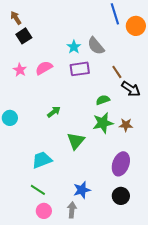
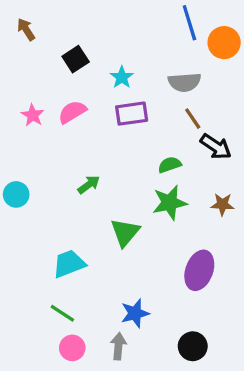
black square: (24, 36) -> (76, 59), moved
gray semicircle: (96, 46) -> (184, 82), moved, turned -54
brown star: (126, 125) -> (222, 204), moved
black circle: (121, 196) -> (193, 346), moved

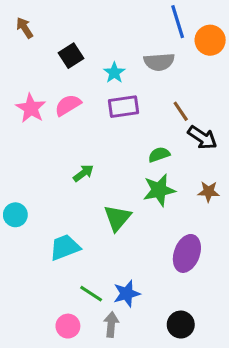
gray semicircle: (184, 82) -> (159, 62), moved
pink star: (33, 115) -> (31, 108), size x1.4
cyan circle: (16, 194) -> (15, 215), moved
green line: (62, 313) -> (91, 294), moved

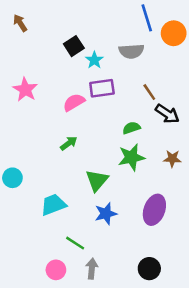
black square: (71, 56) -> (74, 46), moved
pink semicircle: (68, 105) -> (74, 102), moved
blue star: (127, 294) -> (106, 214), moved

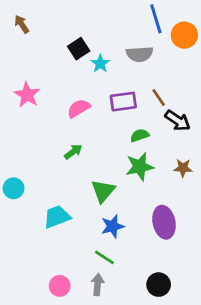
purple rectangle: (102, 88) -> (123, 102), moved
purple ellipse: (154, 210) -> (164, 222), turned -32
green line: (75, 243) -> (104, 257), moved

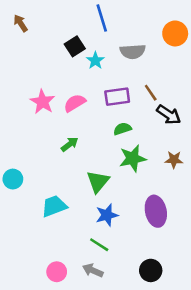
blue line: (156, 19) -> (102, 18), moved
pink star: (27, 95) -> (42, 102), moved
green semicircle: (140, 135) -> (122, 129), moved
gray arrow: (98, 285) -> (93, 270), turned -72

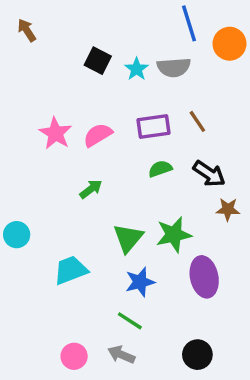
blue line: (102, 18) -> (189, 23), moved
black square: (75, 46) -> (98, 61), turned -30
cyan star: (95, 61) -> (137, 69), moved
black arrow: (169, 115) -> (209, 174), moved
green star: (133, 158) -> (174, 235), moved

